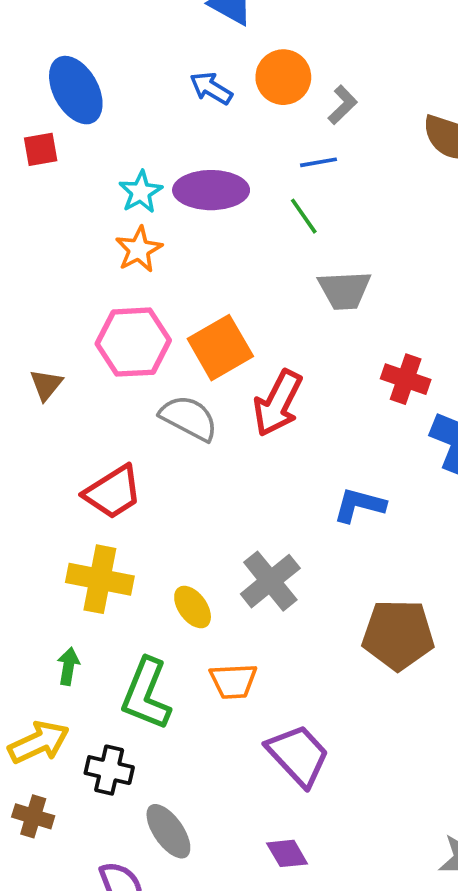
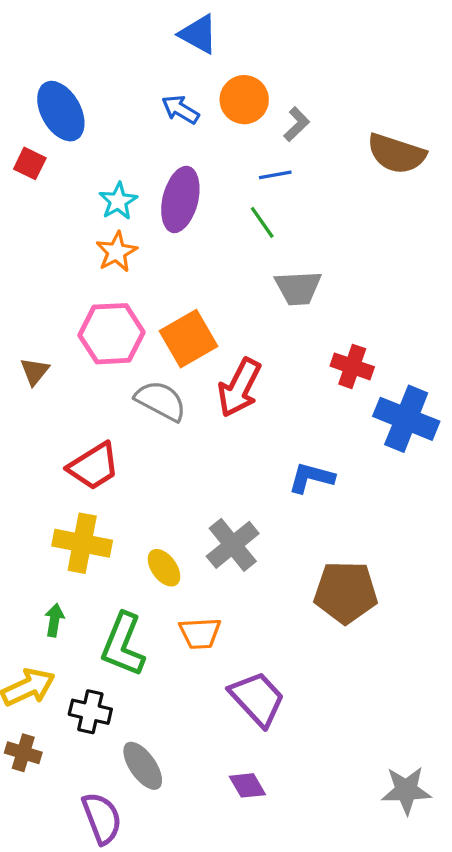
red square: (41, 149) -> (30, 163), turned 36
purple ellipse: (211, 190) -> (180, 199), turned -76

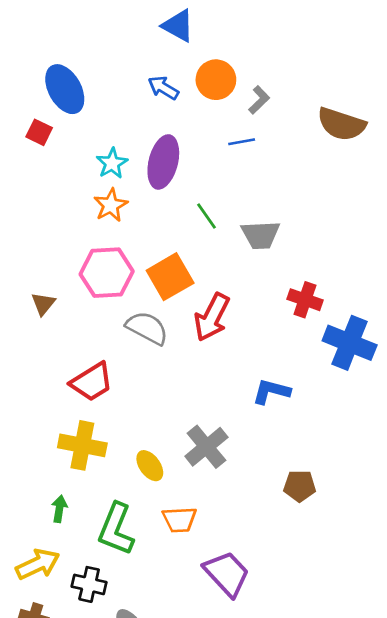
green line: (262, 222) -> (206, 216), moved
brown pentagon: (346, 592) -> (300, 486), size x0.6

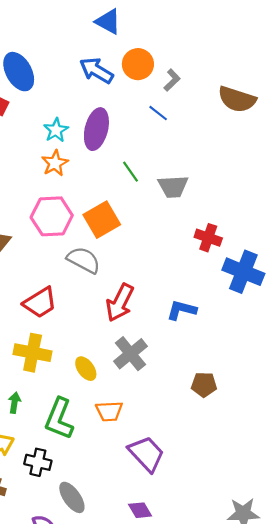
blue arrow: (163, 88) -> (96, 71), size x1.4
blue line: (242, 142) -> (158, 113), turned 48
red arrow: (212, 317) -> (120, 303), moved

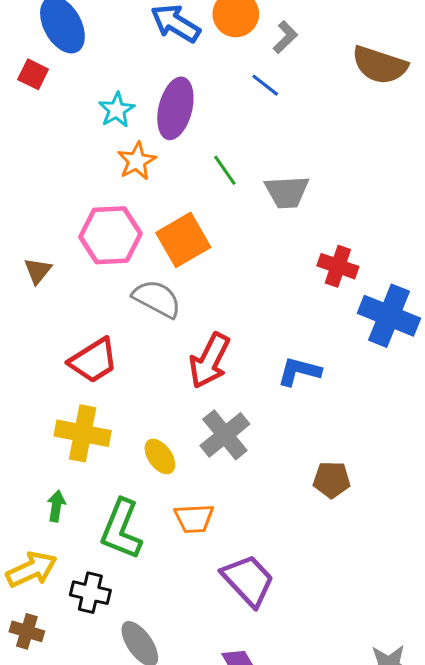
orange star: (55, 163) -> (137, 161), moved

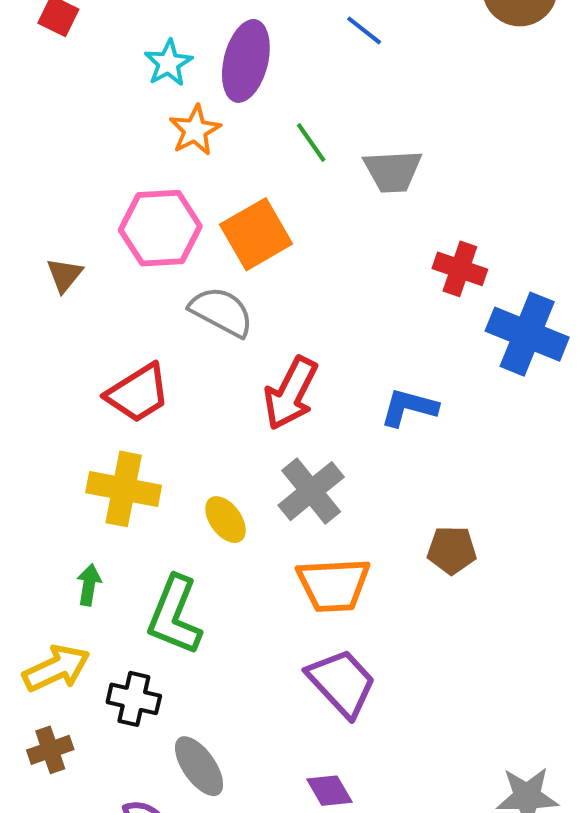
orange trapezoid: (194, 518) -> (334, 585), moved, size x1.4
brown cross: (27, 631) -> (50, 750), turned -36

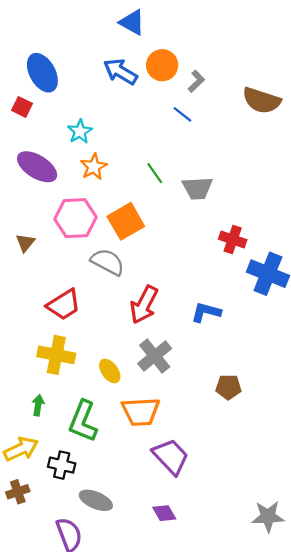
purple ellipse: (246, 61) -> (37, 167), moved, turned -72
orange trapezoid: (334, 585) -> (141, 412), moved
gray ellipse: (199, 766) -> (96, 500), turned -32

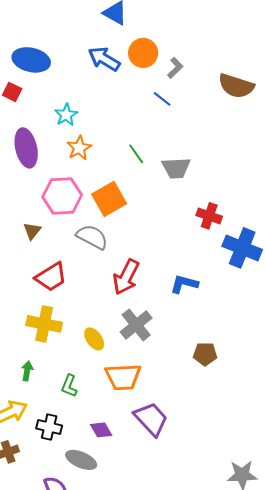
blue ellipse: (42, 73) -> (31, 60), turned -48
purple ellipse: (37, 167) -> (26, 148), turned 45
brown triangle: (25, 243) -> (32, 231), moved
green L-shape: (83, 421) -> (69, 386), size x0.6
purple diamond: (164, 513) -> (101, 430), moved

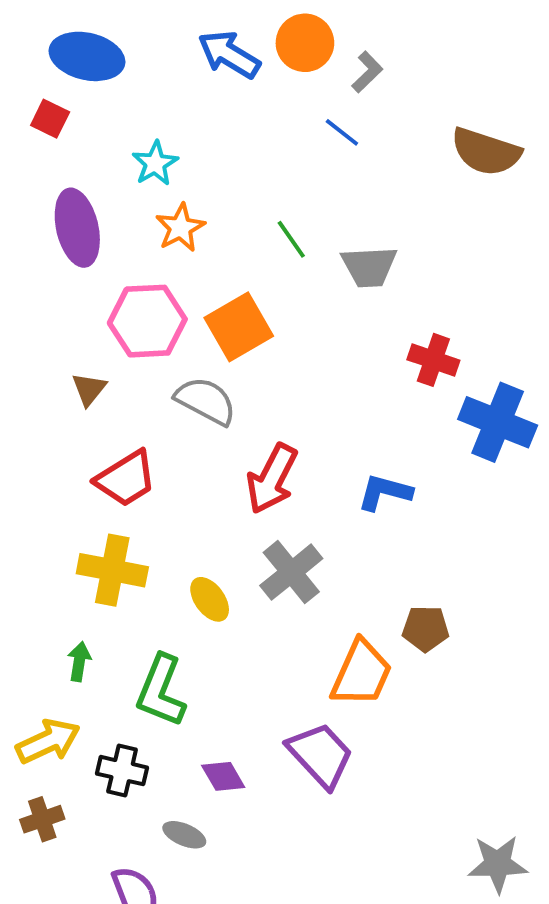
brown semicircle: (236, 86) -> (486, 152), moved
orange trapezoid: (123, 377) -> (361, 673), moved, turned -63
green L-shape: (69, 386) -> (161, 691), size x1.6
gray ellipse: (81, 460) -> (184, 835), size x0.7

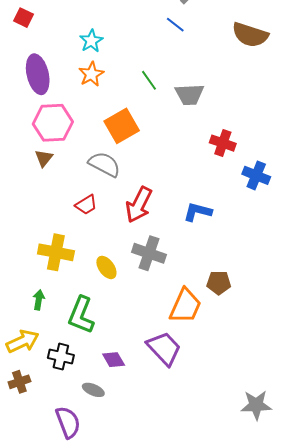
cyan star: (155, 163) -> (91, 41), moved
pink hexagon: (147, 321) -> (53, 123), moved
blue cross: (498, 422) -> (256, 175), size x0.7
red trapezoid: (126, 479) -> (86, 205), moved, size x0.7
gray cross: (291, 572) -> (149, 253), turned -32

